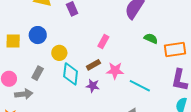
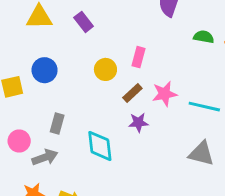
yellow circle: (59, 53) -> (105, 69), moved
cyan diamond: (71, 74) -> (100, 146), moved

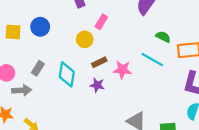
pink rectangle: (138, 57) -> (101, 22), moved
cyan line: (204, 107) -> (152, 60), moved
cyan diamond: (100, 146) -> (67, 74), moved

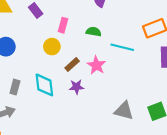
green semicircle: (163, 37) -> (94, 32), moved
pink star: (122, 70) -> (96, 65), turned -30

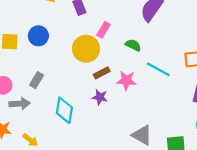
yellow circle: (52, 47) -> (86, 49), size x1.5
pink star: (96, 65) -> (126, 81), turned 30
cyan diamond: (44, 85) -> (64, 110), moved

